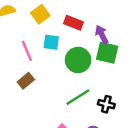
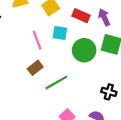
purple arrow: (102, 35) -> (104, 17), moved
green line: (78, 97) -> (56, 83), moved

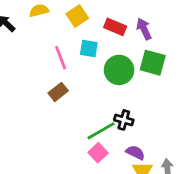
green line: (56, 83) -> (101, 131), moved
black cross: (109, 92) -> (124, 120), moved

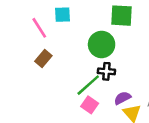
green circle: (119, 70) -> (102, 44), moved
purple semicircle: (135, 153) -> (122, 98), turned -42

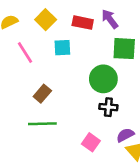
pink line: (39, 28) -> (25, 53), moved
green line: (88, 85) -> (42, 124), moved, turned 40

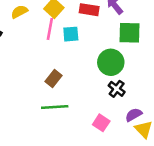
pink line: (25, 53) -> (50, 29), moved, turned 45
black cross: (108, 107) -> (117, 89), turned 35

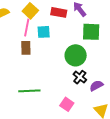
brown rectangle: (53, 78) -> (26, 48), moved, turned -40
purple semicircle: (134, 115) -> (96, 86), moved

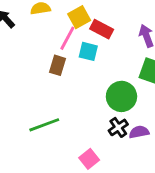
red rectangle: (59, 12) -> (102, 29), moved
purple semicircle: (96, 86) -> (139, 132), moved
green line: (29, 91) -> (44, 125), turned -35

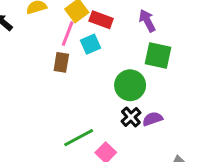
cyan square: (88, 51) -> (91, 44), turned -30
green line: (44, 125) -> (79, 138), moved

